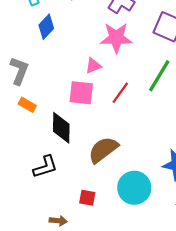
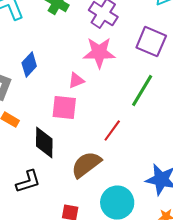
blue diamond: (46, 27) -> (29, 65), moved
red line: (120, 93) -> (112, 131), moved

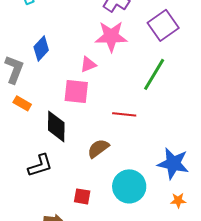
purple square: (151, 42) -> (163, 25), turned 32
red line: (112, 131) -> (124, 114), turned 60
brown semicircle: (86, 165) -> (98, 148), size x0.7

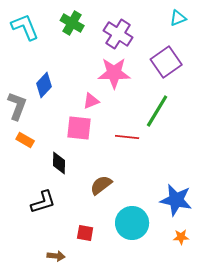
red line: (124, 114) -> (127, 137), moved
black diamond: (56, 126) -> (59, 163), size x0.7

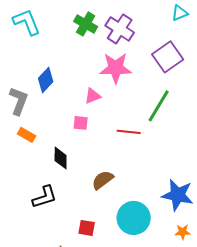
green cross: (72, 23) -> (86, 24), moved
pink square: (79, 128) -> (81, 123), size x0.6

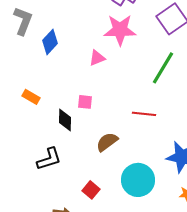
gray L-shape: (19, 101) -> (23, 21), moved
pink square: (81, 123) -> (85, 102), moved
red line: (129, 132) -> (144, 114), moved
red square: (87, 228) -> (91, 190), turned 30

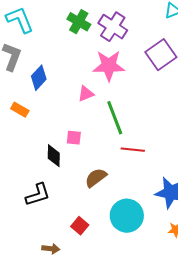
green line: (163, 68) -> (115, 118), moved, turned -52
orange rectangle: (31, 97) -> (20, 110), moved

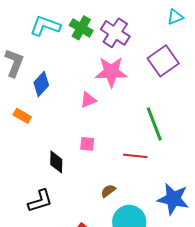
cyan L-shape: (20, 20) -> (45, 26), moved, turned -48
green line: (115, 118) -> (154, 124), moved
pink square: (74, 138) -> (87, 144), moved
brown semicircle: (96, 178) -> (108, 191), moved, size x0.7

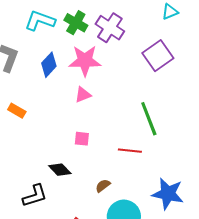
pink star: (111, 72) -> (85, 61), moved
blue diamond: (41, 84) -> (49, 65), moved
black diamond: (56, 162) -> (60, 170), moved, turned -45

